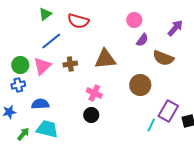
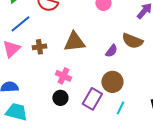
purple semicircle: (142, 40) -> (111, 51), moved
brown circle: (140, 85) -> (112, 82), moved
purple rectangle: (168, 111) -> (92, 99), moved

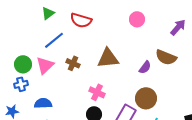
brown cross: (39, 47) -> (73, 63), turned 32

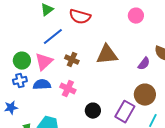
pink cross: (97, 92) -> (68, 89), moved
blue semicircle: (43, 103) -> (42, 85), moved

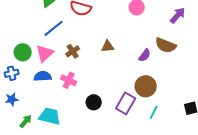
brown triangle: (107, 55) -> (108, 46), size x0.6
brown cross: (72, 60) -> (73, 51), turned 32
blue cross: (20, 81) -> (12, 73), moved

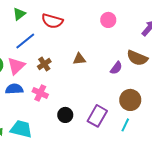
brown circle: (146, 86) -> (130, 100), moved

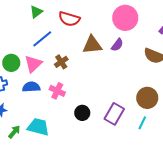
pink circle: (108, 20) -> (125, 18), size x1.6
brown triangle: (79, 59) -> (92, 45), moved, size x1.5
purple semicircle: (116, 68) -> (117, 45), moved

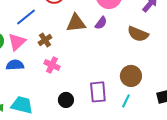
pink cross: (57, 91) -> (52, 65), moved
black circle: (82, 113) -> (66, 100), moved
purple rectangle: (114, 114) -> (98, 92), turned -35

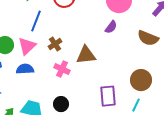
blue line: (26, 17) -> (36, 21), turned -30
brown triangle: (76, 23) -> (86, 55), moved
black circle: (66, 100) -> (61, 104), moved

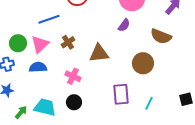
blue line: (36, 21) -> (49, 19), turned 50
pink cross: (62, 69) -> (73, 76), moved
brown circle: (141, 80) -> (143, 63), moved

